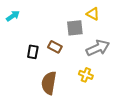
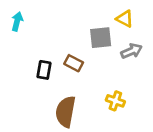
cyan arrow: (13, 16) -> (17, 21), turned -40
gray arrow: (98, 48) -> (132, 51), moved, size x0.7

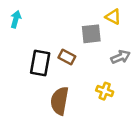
gray arrow: (132, 51) -> (121, 57), moved
black rectangle: (44, 70) -> (40, 63), size x1.5

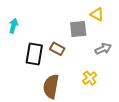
cyan arrow: (16, 19) -> (13, 26), moved
yellow cross: (105, 91) -> (90, 78), turned 32

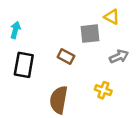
black rectangle: (34, 54) -> (24, 65), moved
yellow cross: (90, 78) -> (103, 90), turned -32

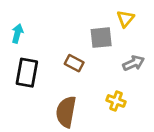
yellow triangle: (112, 17) -> (125, 19), turned 42

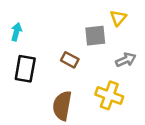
yellow cross: (116, 101) -> (109, 95), size x1.5

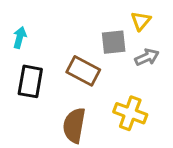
brown rectangle: (70, 60) -> (83, 71), size x1.5
gray arrow: (126, 60) -> (147, 57), moved

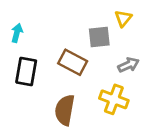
gray arrow: (147, 57) -> (128, 65), moved

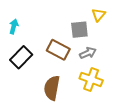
gray arrow: (128, 65) -> (88, 53), moved
black rectangle: (26, 72) -> (21, 57), turned 35

